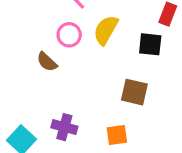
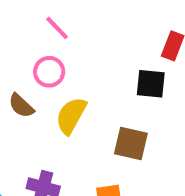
yellow semicircle: (106, 30) -> (71, 116), moved

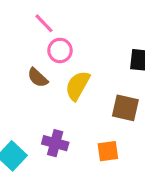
pink line: (57, 28) -> (44, 23), moved

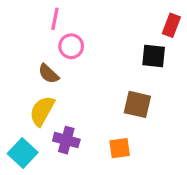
pink line: (44, 23) -> (55, 19), turned 55
yellow semicircle: (78, 86) -> (42, 111), moved

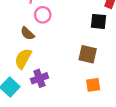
purple cross: (66, 140) -> (39, 78), turned -35
orange square: (120, 148) -> (93, 85), moved

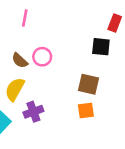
pink circle: (43, 15) -> (42, 57), moved
orange square: (93, 85) -> (86, 110), moved

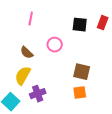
black square: (101, 47) -> (80, 25), moved
pink circle: (42, 57) -> (55, 45), moved

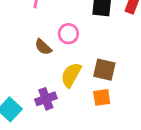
brown semicircle: (27, 53) -> (43, 47), moved
yellow semicircle: (23, 76) -> (71, 75), moved

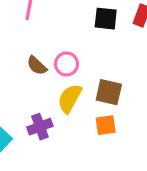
pink circle: (68, 34) -> (67, 64), moved

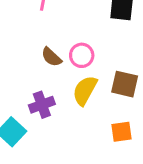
orange square: (106, 125) -> (121, 132), moved
purple cross: (40, 127) -> (42, 105), moved

